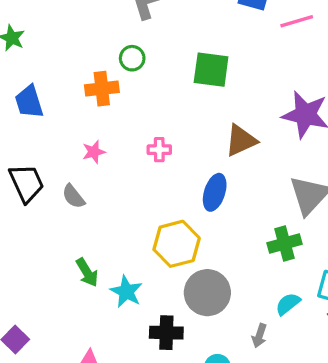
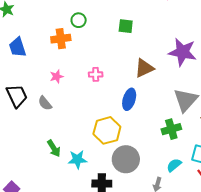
green square: (211, 70) -> (126, 26), size x0.7
cyan star: (126, 292) -> (77, 159), turned -30

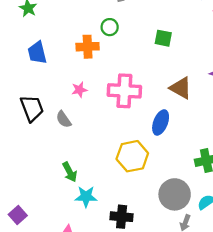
brown triangle: (144, 68) -> (181, 88), turned 50
pink cross: (96, 74) -> (124, 91), size x2.0
cyan star: (77, 159) -> (86, 197), moved
gray circle: (126, 159) -> (175, 194), moved

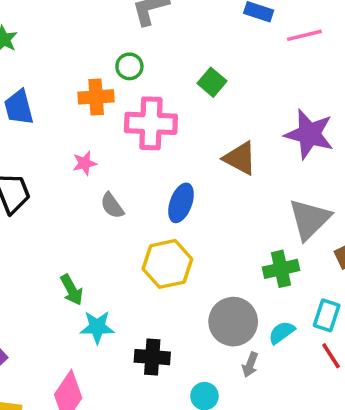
green square: (163, 38) -> (212, 82), turned 30
pink cross: (124, 91) -> (151, 123), moved
gray semicircle: (64, 119) -> (112, 206), moved
blue ellipse: (161, 122) -> (181, 203), moved

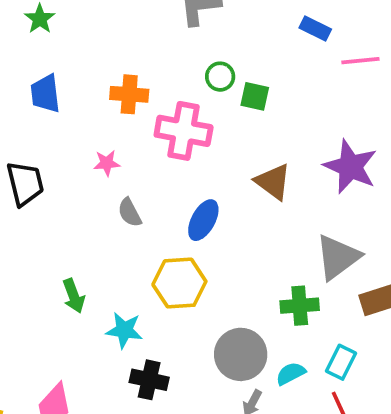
green circle: (129, 66) -> (220, 77), moved
green square: (212, 82) -> (255, 96), turned -36
cyan star: (97, 327) -> (124, 330), moved

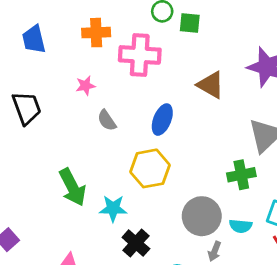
green arrow: (74, 296) -> (72, 187), size x1.5
cyan semicircle: (291, 374) -> (241, 226), turned -140
black cross: (149, 380) -> (136, 243), turned 36

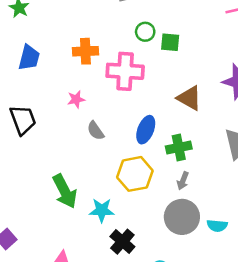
blue trapezoid: (34, 39) -> (29, 58), turned -152
green cross: (241, 175) -> (179, 147), moved
gray arrow: (215, 251) -> (183, 181), moved

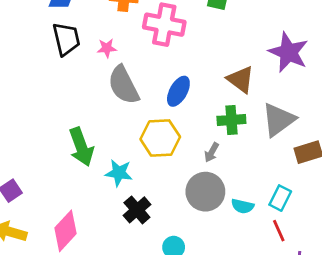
brown triangle: (189, 98) -> (241, 79), moved
black trapezoid: (23, 120) -> (66, 39), moved
gray semicircle: (96, 131) -> (124, 85), size x1.8
green cross: (179, 147) -> (231, 120), moved

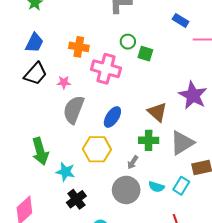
black trapezoid: (66, 39) -> (35, 74), turned 50
gray semicircle: (124, 85) -> (74, 110), turned 44
cyan rectangle: (280, 198) -> (181, 186), moved
cyan semicircle: (243, 206) -> (156, 187), moved

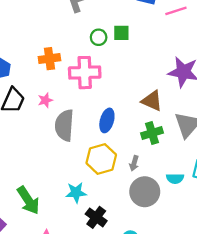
green square: (145, 54) -> (121, 33), moved
green arrow: (40, 151) -> (28, 200), moved
gray arrow: (133, 162) -> (134, 163), moved

